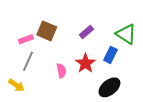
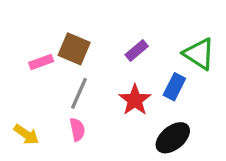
gray line: (28, 61) -> (79, 93), moved
pink semicircle: (61, 71) -> (77, 130), moved

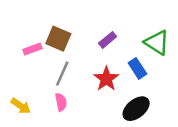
blue rectangle: (174, 87) -> (137, 68), turned -60

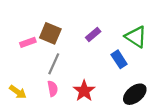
red star: (106, 79) -> (84, 91), moved
black ellipse: (136, 109) -> (135, 94), moved

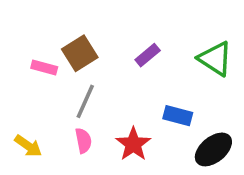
brown square: (50, 33) -> (80, 53), turned 35
pink rectangle: (28, 42) -> (44, 68), turned 35
blue rectangle: (119, 59) -> (178, 116), moved, turned -42

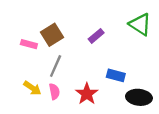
green triangle: (215, 59) -> (140, 24), moved
yellow arrow: (28, 146) -> (32, 88), moved
black ellipse: (213, 149) -> (139, 97), turned 45

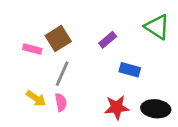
blue rectangle: (116, 75) -> (130, 70), moved
red star: (87, 94) -> (117, 107), moved, turned 30

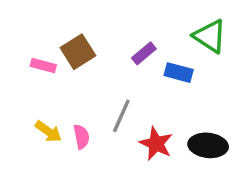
blue rectangle: (130, 70) -> (179, 73), moved
gray line: (62, 74) -> (121, 116), moved
red star: (117, 107) -> (156, 144), turned 30

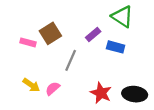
green triangle: (210, 36) -> (122, 17), moved
gray line: (121, 116) -> (71, 60), moved
pink semicircle: (81, 137) -> (53, 88), turned -120

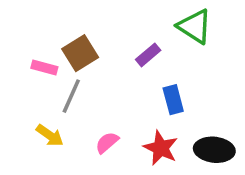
blue rectangle: (116, 47) -> (173, 100), moved, turned 60
gray line: (71, 60) -> (71, 96), moved
pink semicircle: (53, 88) -> (107, 143), moved

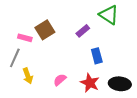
gray line: (71, 96) -> (15, 58), moved
yellow arrow: (50, 135) -> (28, 76), turned 35

